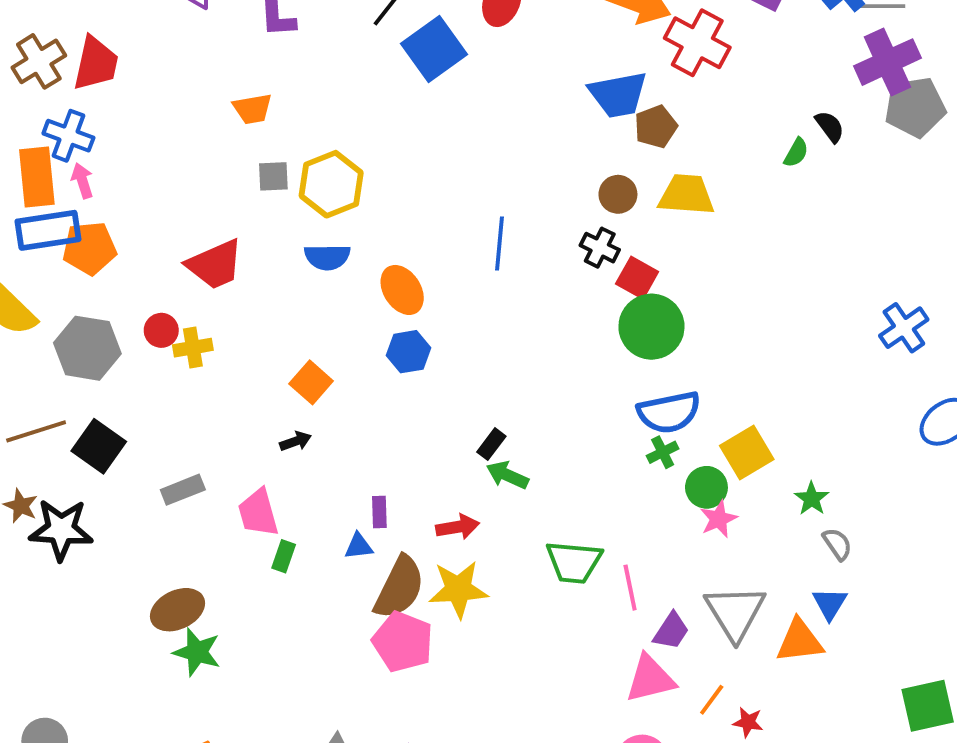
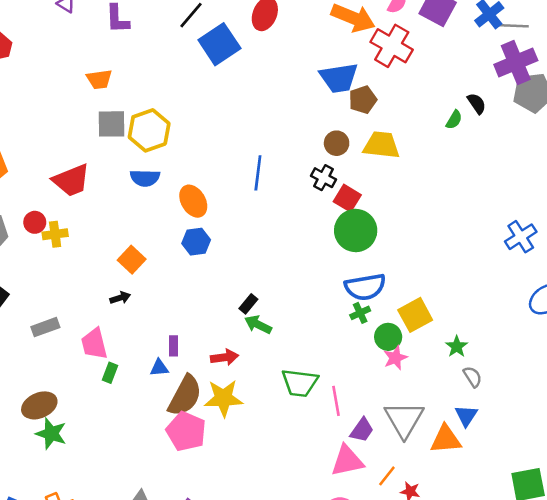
gray square: (273, 176) -> (111, 124), size x1.4

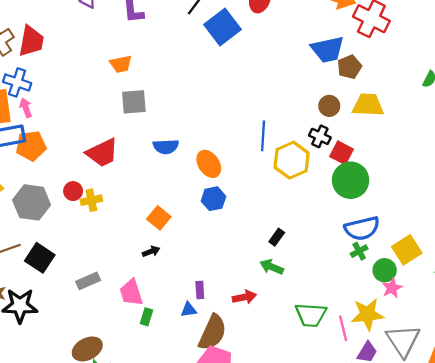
yellow hexagon: (149, 130) -> (292, 160), moved
black rectangle: (248, 304) -> (277, 237), moved
yellow star: (223, 398) -> (367, 314), moved

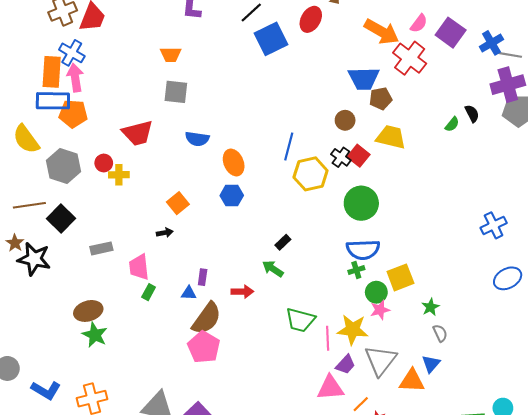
brown circle: (329, 106) -> (345, 120), moved
pink arrow: (26, 108) -> (75, 78), size x1.5
red square: (342, 153) -> (358, 156), moved

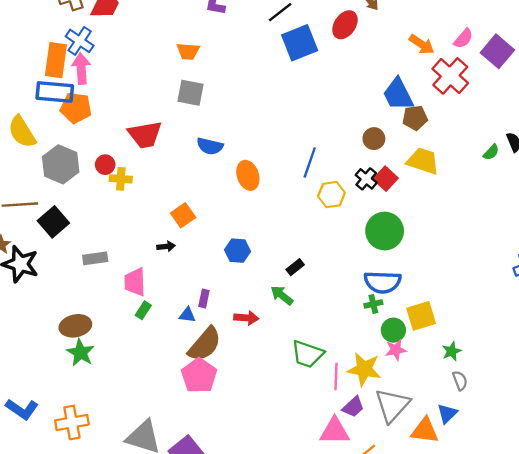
orange arrow: (382, 32) -> (422, 44), size x0.7
blue trapezoid: (364, 79) -> (398, 94), turned 60
yellow hexagon: (311, 174) -> (331, 195), size x0.7
blue hexagon: (232, 195) -> (238, 251), moved

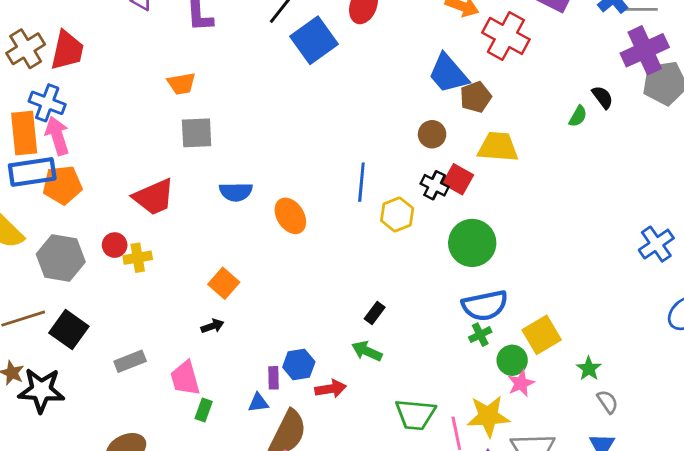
blue hexagon: (238, 251) -> (299, 364), moved

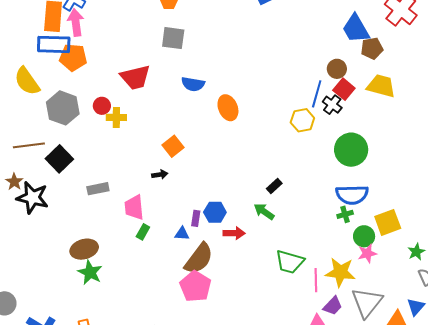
red square: (458, 179) -> (344, 89), moved
blue line: (361, 182) -> (317, 94), moved

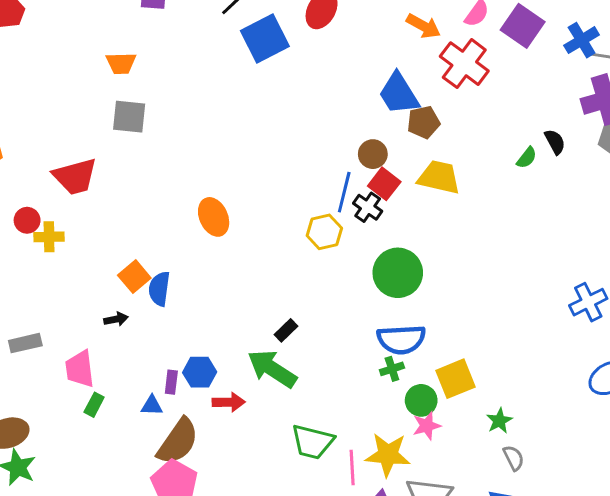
blue semicircle: (193, 84) -> (159, 289), moved, turned 90
green arrow: (264, 212) -> (272, 369), size x1.6

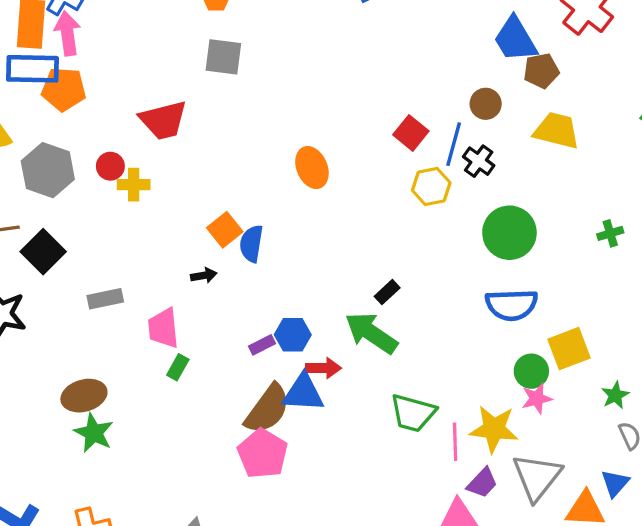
red square: (384, 184) -> (411, 133), moved
green cross: (392, 369) -> (610, 233), moved
purple rectangle: (171, 382) -> (262, 345), turned 55
blue triangle: (152, 406) -> (303, 393), moved, size x1.8

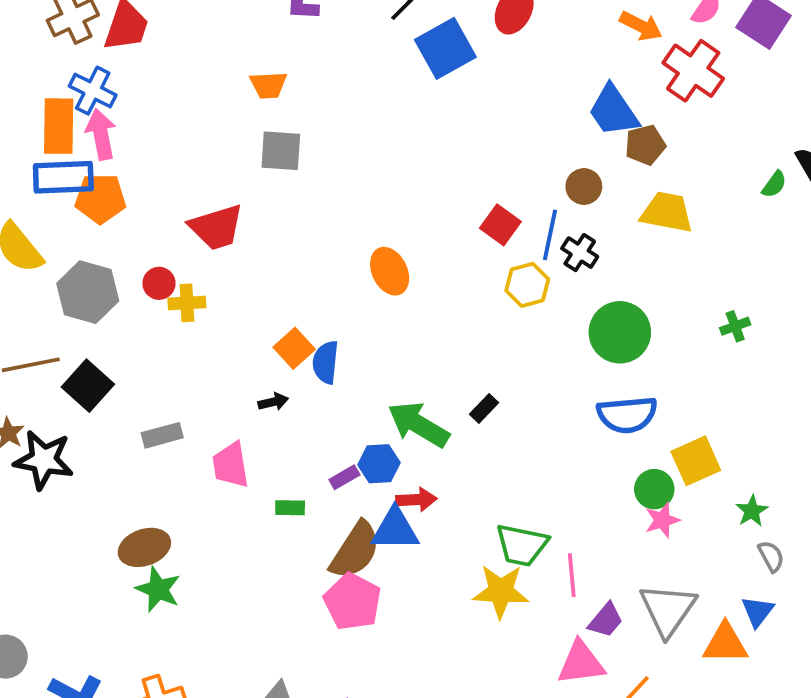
green arrow: (371, 333) -> (418, 424), moved
green rectangle: (178, 367) -> (290, 508), moved, turned 65
yellow star: (494, 429) -> (501, 591), moved

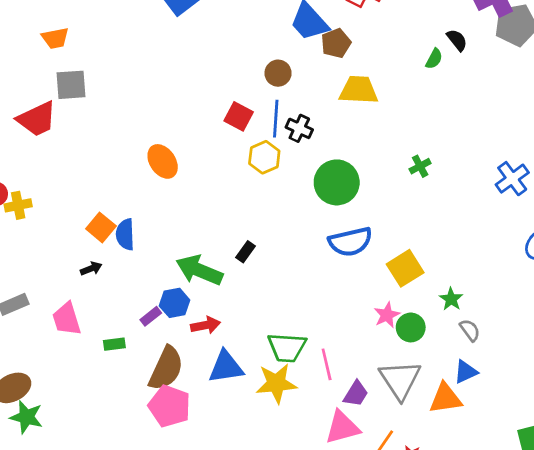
brown circle: (584, 187) -> (278, 73), moved
red trapezoid: (216, 227) -> (37, 119), moved
green circle: (654, 489) -> (411, 327), moved
blue triangle: (395, 529) -> (226, 367), moved
blue triangle: (758, 612) -> (466, 372), turned 35

